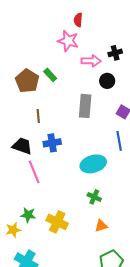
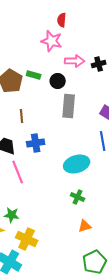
black cross: (115, 53) -> (99, 64), moved
green rectangle: (50, 75) -> (34, 75), turned -32
black circle: (107, 81) -> (58, 81), moved
yellow cross: (57, 222) -> (27, 239), moved

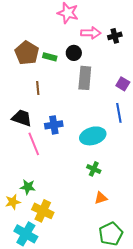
green rectangle: (34, 75) -> (50, 57), moved
blue cross: (36, 143) -> (54, 125), moved

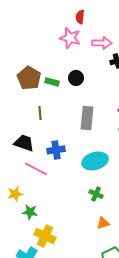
pink arrow: (91, 33) -> (102, 43), moved
gray rectangle: (85, 78) -> (87, 118), moved
pink line: (34, 144) -> (36, 169), turned -40
yellow star: (13, 202) -> (15, 194), moved

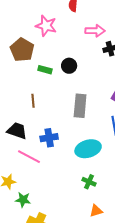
pink star: (70, 38) -> (46, 26), moved
brown pentagon: (29, 78) -> (22, 50), moved

